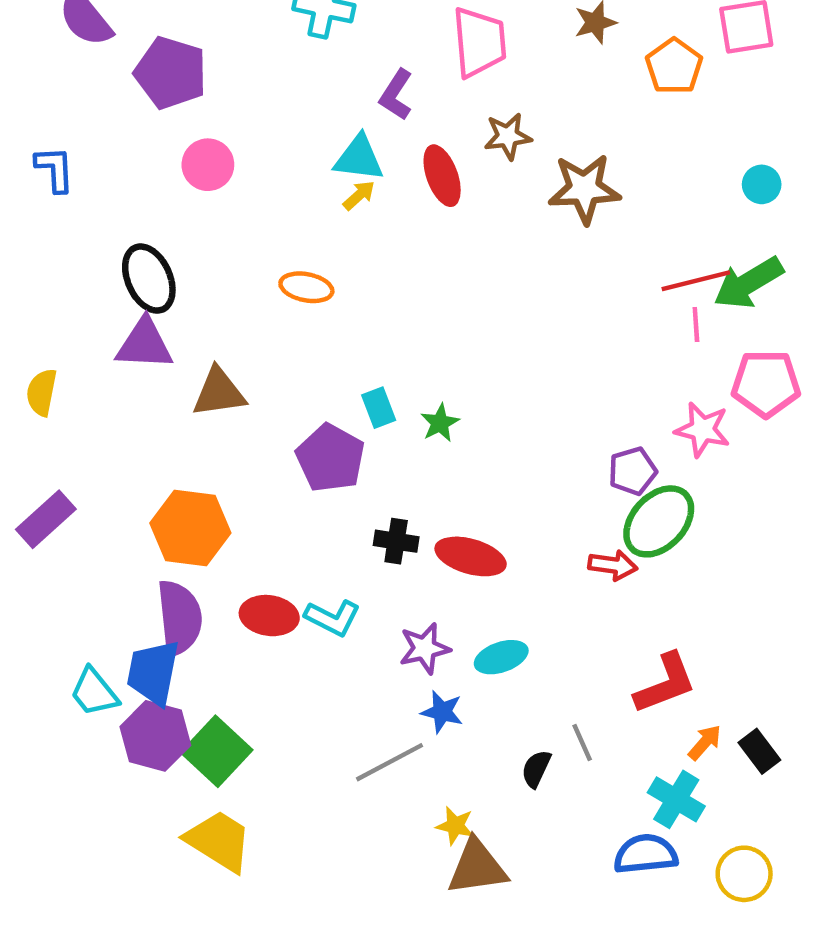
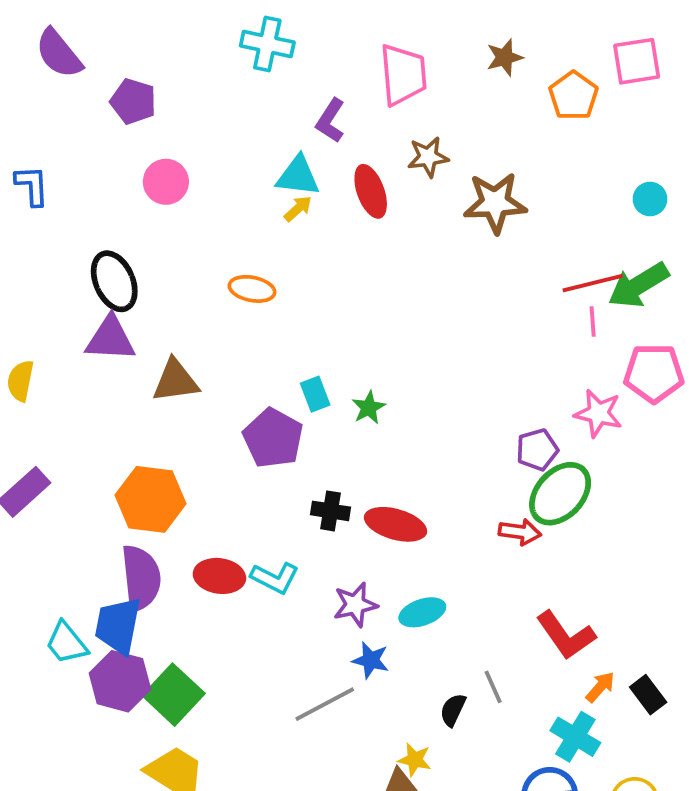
purple pentagon: (171, 73) -> (133, 101), size x0.7
red L-shape: (665, 683) -> (566, 635), turned 76
yellow star: (455, 826) -> (415, 760), moved

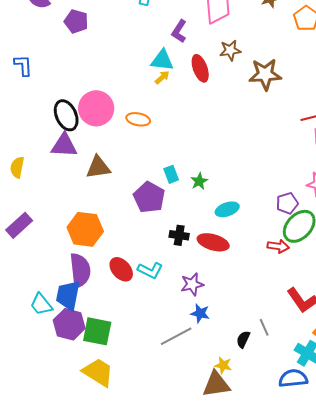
pink circle: (166, 182) -> (96, 108), moved, size x1.5
red ellipse: (219, 576) -> (121, 269), turned 40
cyan ellipse: (422, 612) -> (227, 209), moved
green square: (174, 695) -> (97, 331), turned -32

